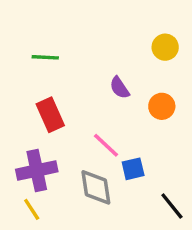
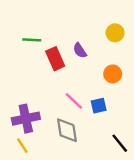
purple semicircle: (120, 88) -> (80, 50), moved
red rectangle: (50, 115) -> (55, 59), moved
blue square: (133, 169) -> (99, 106), moved

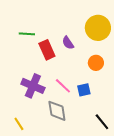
yellow circle: (115, 33) -> (98, 28), size x1.6
purple cross: (26, 119) -> (33, 86), moved, turned 35

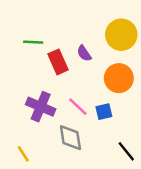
orange circle: (96, 63) -> (119, 78), size x1.5

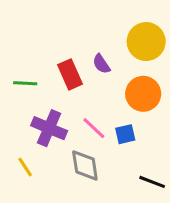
green line: (33, 42) -> (25, 83), moved
black line: (126, 151) -> (152, 182), turned -30
yellow line: (23, 154) -> (25, 167), moved

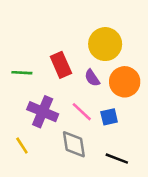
yellow circle: (146, 42) -> (105, 44), moved
purple semicircle: (101, 64) -> (92, 78), moved
black line: (152, 182) -> (117, 159), moved

